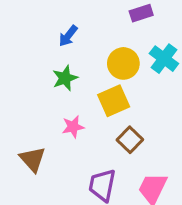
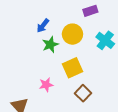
yellow circle: (123, 63) -> (72, 34), moved
green star: (65, 78) -> (50, 45), moved

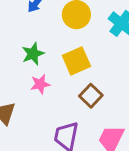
green star: (50, 45) -> (33, 54), moved

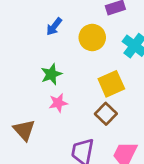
yellow square: (76, 61) -> (111, 84), moved

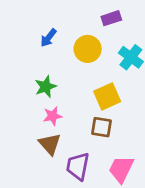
brown square: (106, 114) -> (102, 127), turned -35
brown triangle: (24, 130) -> (50, 144), moved

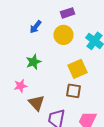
purple rectangle: (111, 18) -> (67, 13), moved
pink star: (53, 116) -> (20, 86), moved

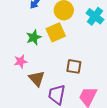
yellow square: (77, 69) -> (56, 32), moved

